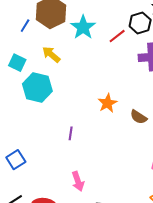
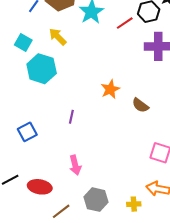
blue square: (16, 160) -> (27, 132), moved

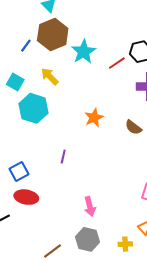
orange star: (110, 89) -> (94, 118), moved
brown semicircle: (140, 105) -> (133, 127), moved
pink arrow: (75, 165) -> (90, 207), moved
red ellipse: (40, 187) -> (26, 197), moved

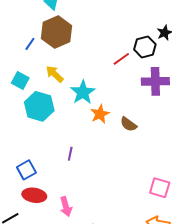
cyan star: (84, 52) -> (83, 92), moved
brown semicircle: (133, 127) -> (128, 124), moved
pink arrow: (90, 207) -> (66, 207), moved

